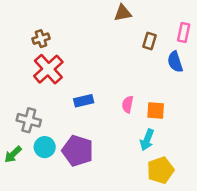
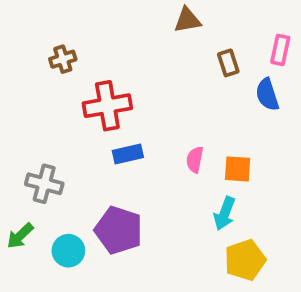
brown rectangle: (149, 41) -> (228, 63), turned -35
red cross: (48, 69) -> (107, 106), moved, turned 32
cyan circle: (45, 147) -> (68, 251), moved

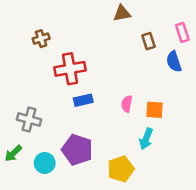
pink rectangle: (280, 50) -> (182, 33), turned -30
yellow pentagon: (245, 260) -> (121, 169), moved

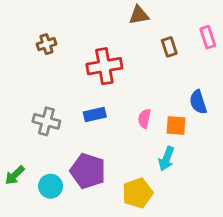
blue semicircle: (174, 62) -> (198, 102), moved
red cross: (70, 69) -> (104, 66), moved
gray cross: (29, 120) -> (46, 121), moved

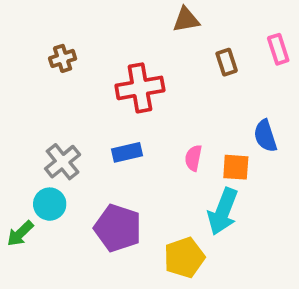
gray cross: (46, 121) -> (63, 162), turned 36
cyan arrow: (166, 159) -> (223, 211), size x1.4
cyan circle: (51, 186) -> (50, 204), moved

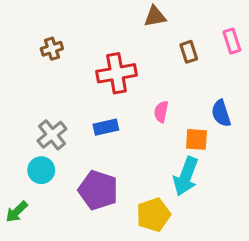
pink semicircle: (193, 158) -> (161, 112), moved
green arrow: (20, 234) -> (17, 212), moved

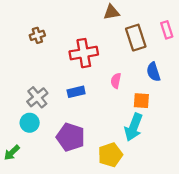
brown rectangle: (189, 52) -> (136, 38), size x1.6
blue semicircle: (221, 113) -> (153, 72), moved

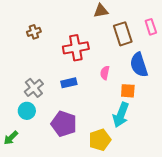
blue semicircle: (153, 72) -> (139, 65), size x1.4

